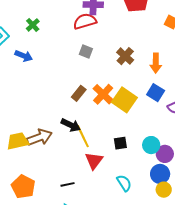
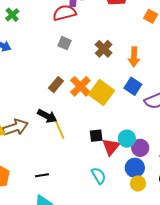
red triangle: (94, 161) -> (111, 147), moved

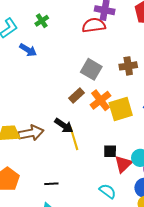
gray square: (64, 43) -> (91, 69), moved, size x1.5
brown cross: (104, 49) -> (128, 66), turned 30
yellow square: (101, 93) -> (121, 109), turned 30
cyan semicircle: (99, 176) -> (108, 191), turned -30

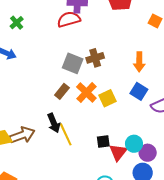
brown cross: (128, 66) -> (95, 58), moved
yellow square: (121, 109) -> (108, 98), size x0.7
black arrow: (64, 126) -> (54, 123), turned 42

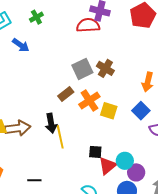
brown cross: (95, 58) -> (105, 68), turned 36
gray square: (73, 63) -> (82, 69), turned 30
yellow square: (108, 98) -> (109, 111), turned 30

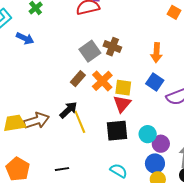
black arrow: (51, 123) -> (68, 110), turned -114
black square: (95, 152) -> (117, 131), size x1.6
red triangle: (107, 166) -> (122, 104), moved

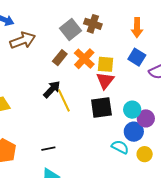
brown arrow: (36, 121) -> (23, 40), moved
blue circle: (155, 163) -> (134, 132), moved
cyan semicircle: (119, 171) -> (120, 147), moved

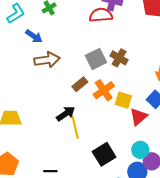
red triangle: (105, 81) -> (139, 117), moved
black square: (101, 108) -> (104, 154), moved, turned -35

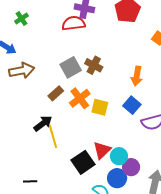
red triangle: (139, 117) -> (102, 150), moved

